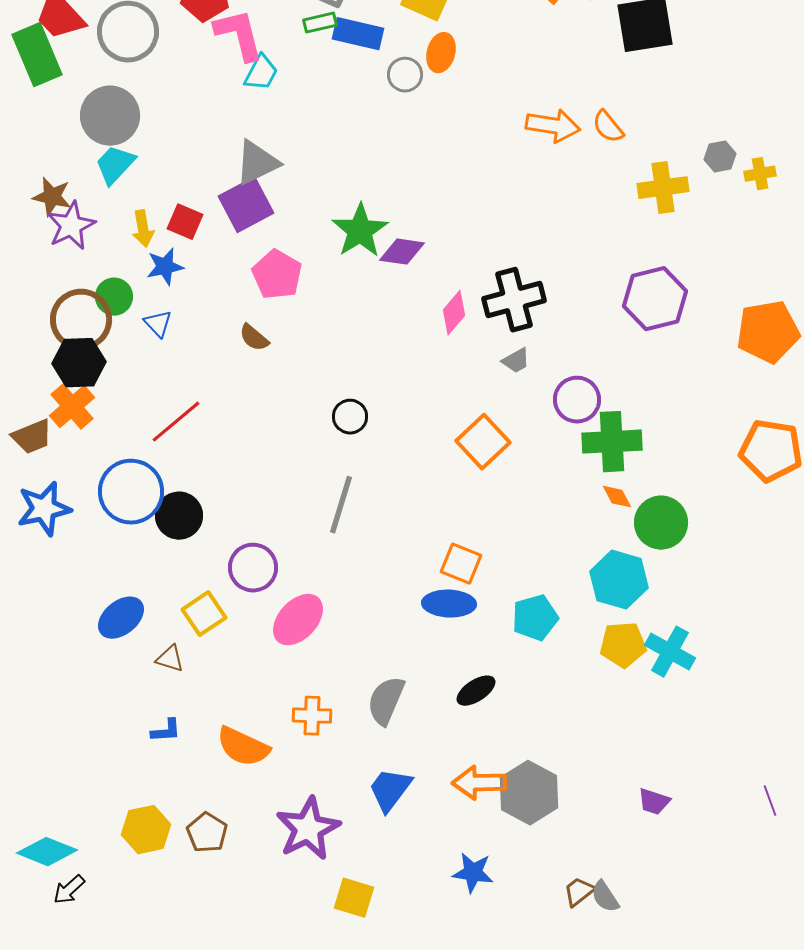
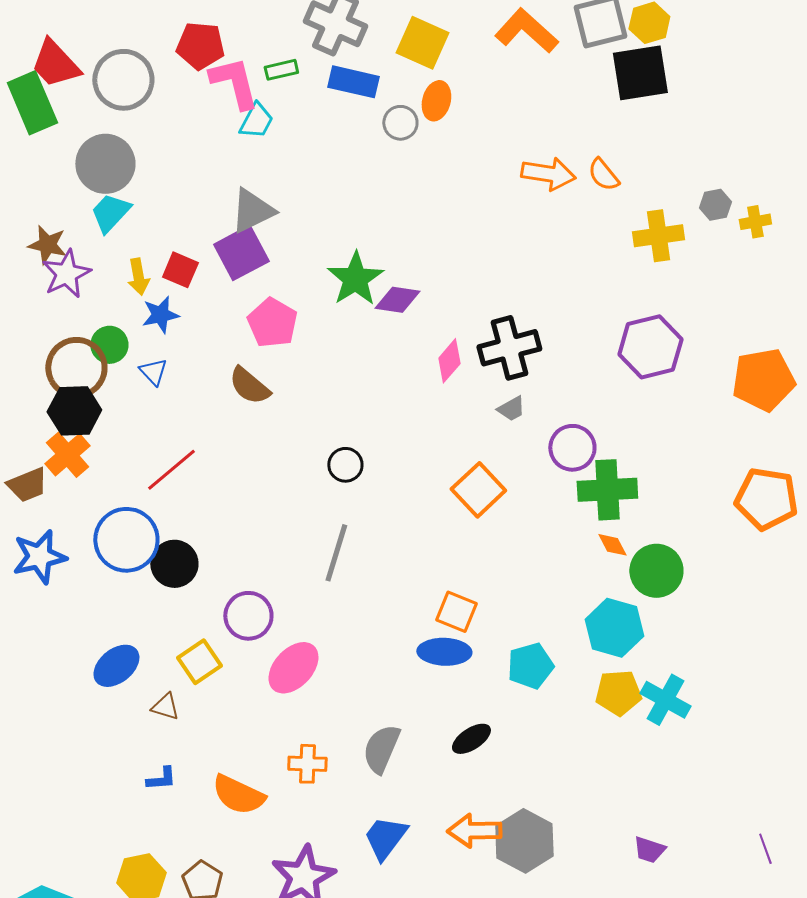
green rectangle: (320, 23) -> (281, 70), moved
brown semicircle: (254, 338) -> (249, 386), size x1.4

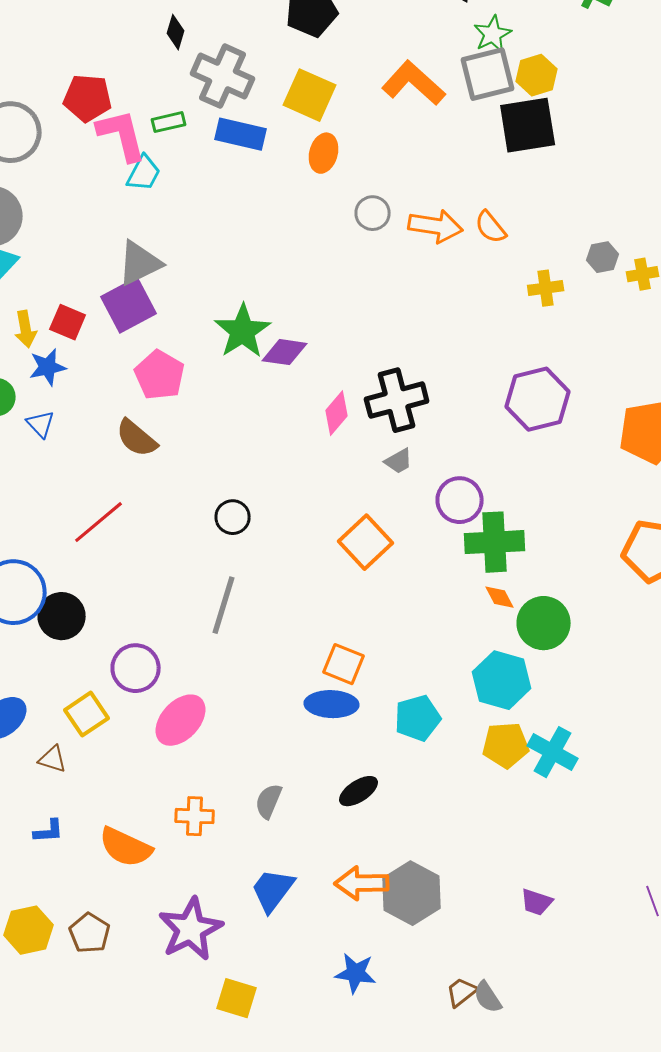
gray circle: (400, 123) -> (373, 213), moved
yellow cross: (658, 236) -> (546, 288), size x0.7
red line: (171, 470) -> (99, 522), moved
gray semicircle: (381, 749) -> (269, 801), size x0.7

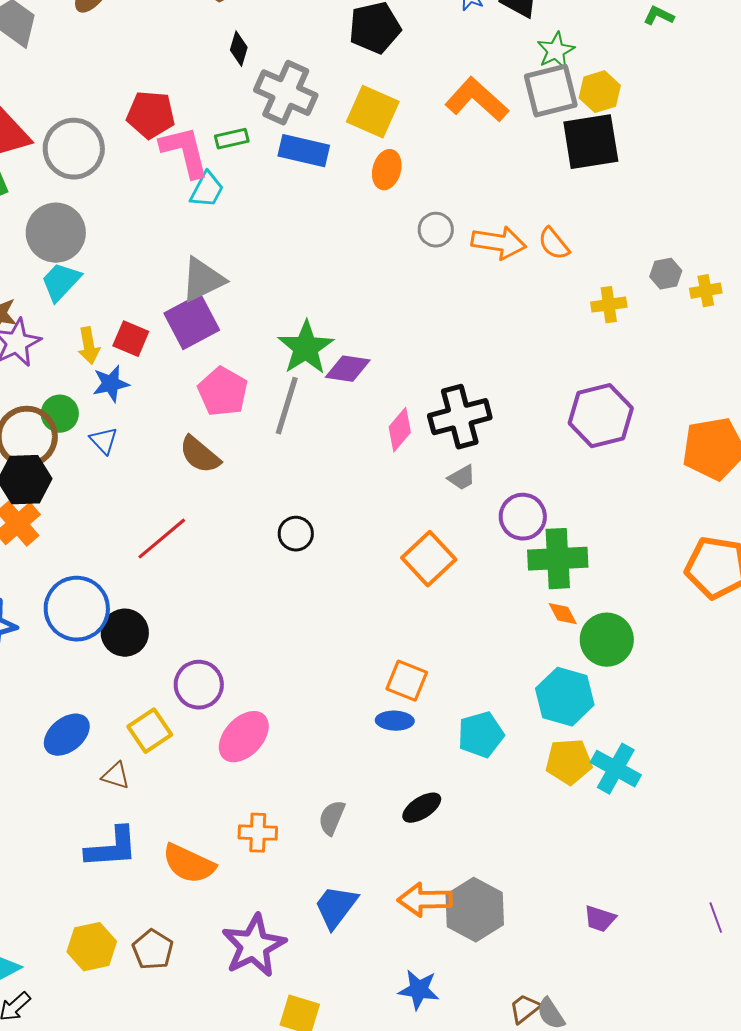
gray line: (224, 605) -> (287, 406), moved
blue ellipse: (332, 704) -> (395, 721), size x0.7
blue L-shape: (49, 831) -> (112, 848), size x1.8

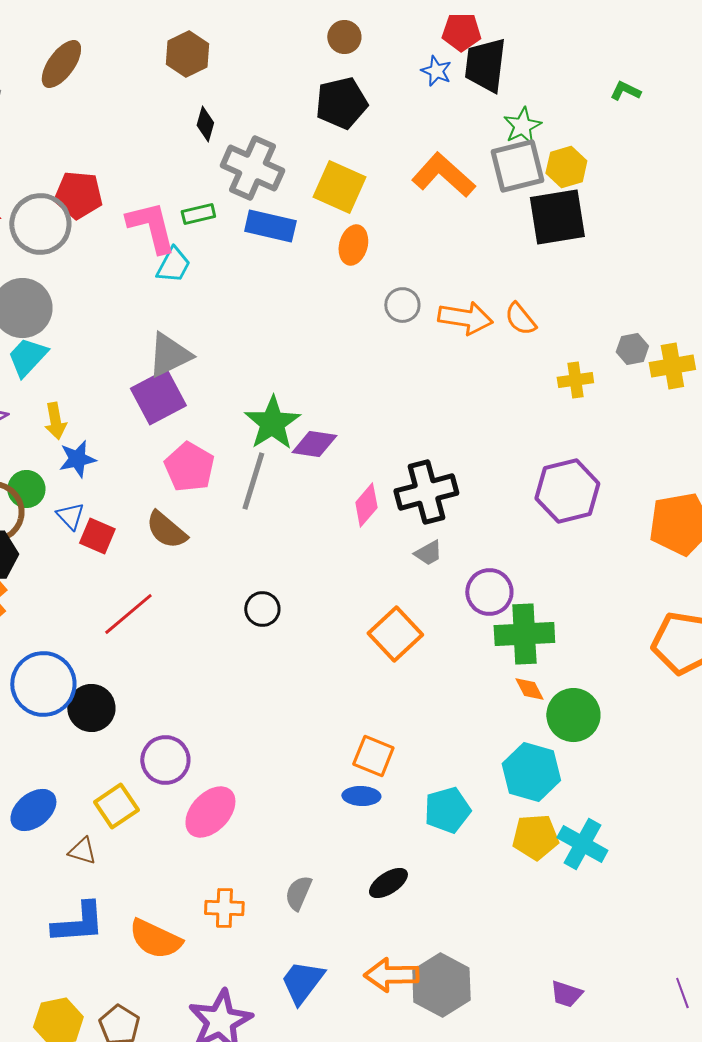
red pentagon: (151, 115) -> (78, 195), moved
yellow cross: (706, 291) -> (672, 366), size x1.4
red square: (131, 339) -> (97, 536), moved

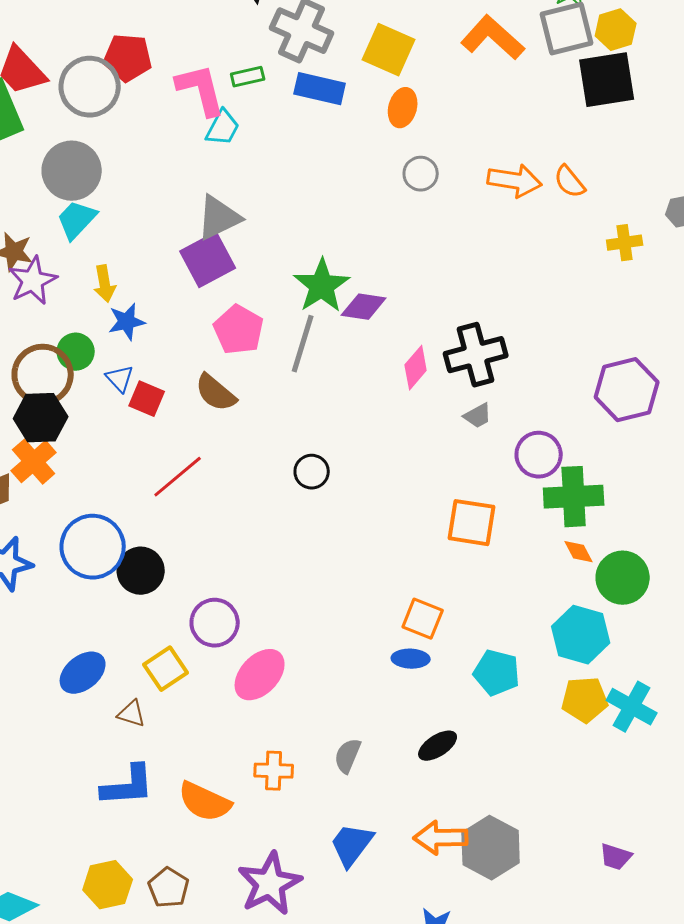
gray circle: (402, 305) -> (421, 174), moved
purple hexagon: (567, 491) -> (627, 390), moved
orange square: (395, 634) -> (472, 523), moved, turned -38
cyan pentagon: (447, 810) -> (497, 673), turned 30

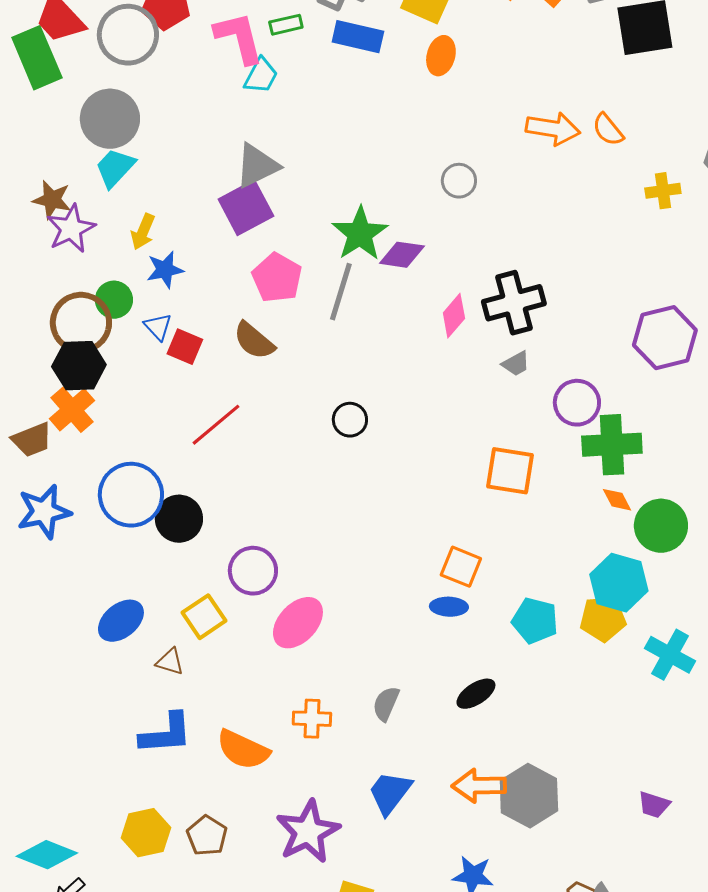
gray circle: (421, 174) -> (459, 181), moved
yellow arrow: (105, 284) -> (143, 232), turned 33
yellow pentagon: (585, 700) -> (603, 619), moved

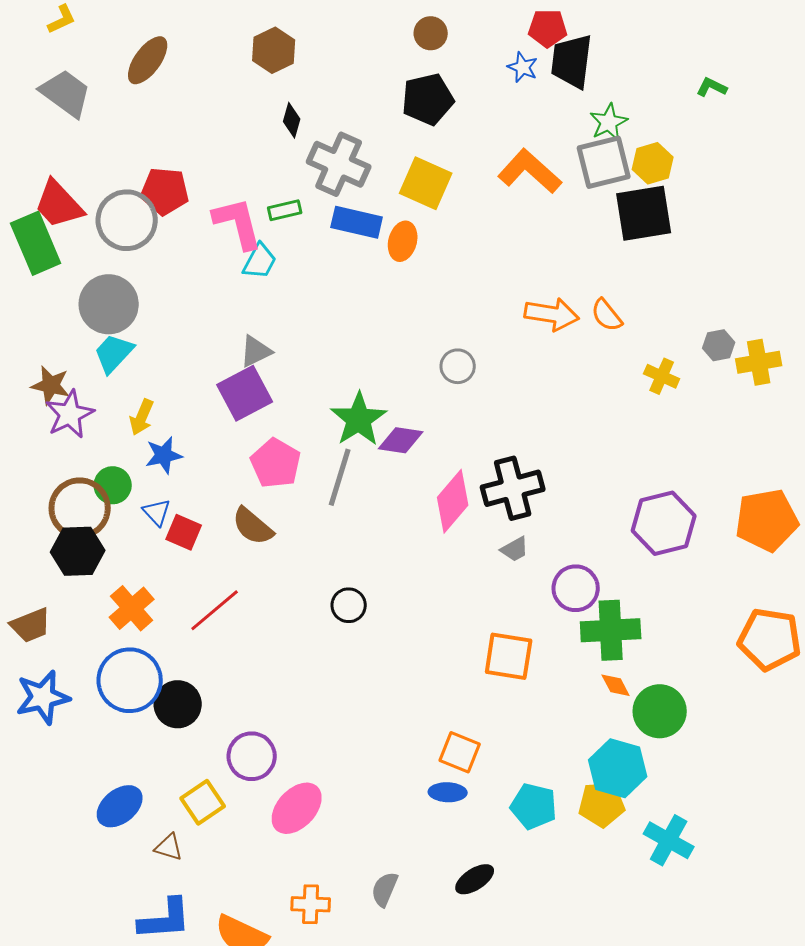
orange ellipse: (441, 56) -> (403, 241), moved
gray triangle: (257, 166) -> (256, 351), size x0.7
yellow cross: (663, 191) -> (662, 376), turned 32
pink diamond: (454, 316) -> (453, 501), size x1.4
orange cross: (72, 410) -> (132, 608), moved

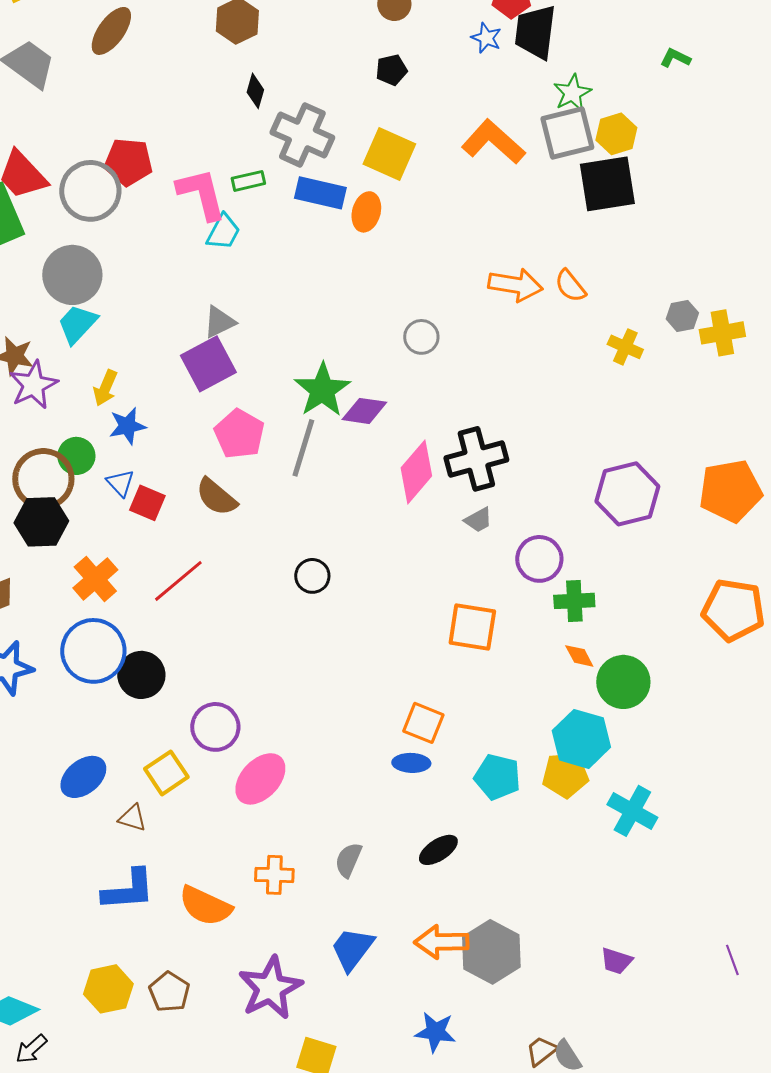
black pentagon: (428, 99) -> (391, 70), size x0.6
green cross: (611, 630) -> (574, 601), size x0.7

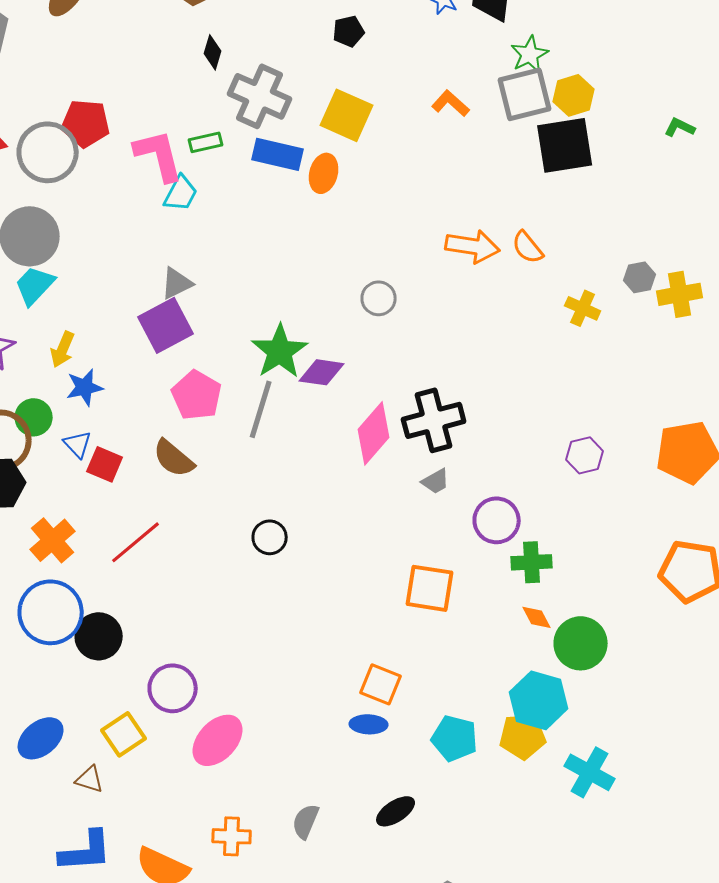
green L-shape: (675, 58) -> (680, 127), moved
orange L-shape: (493, 142) -> (451, 103), size x0.6
purple hexagon: (627, 494) -> (585, 455), size x0.6

